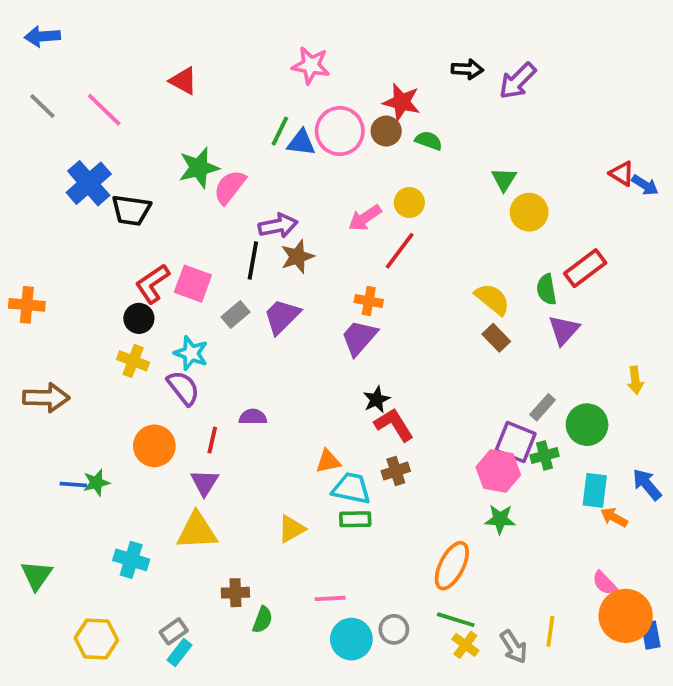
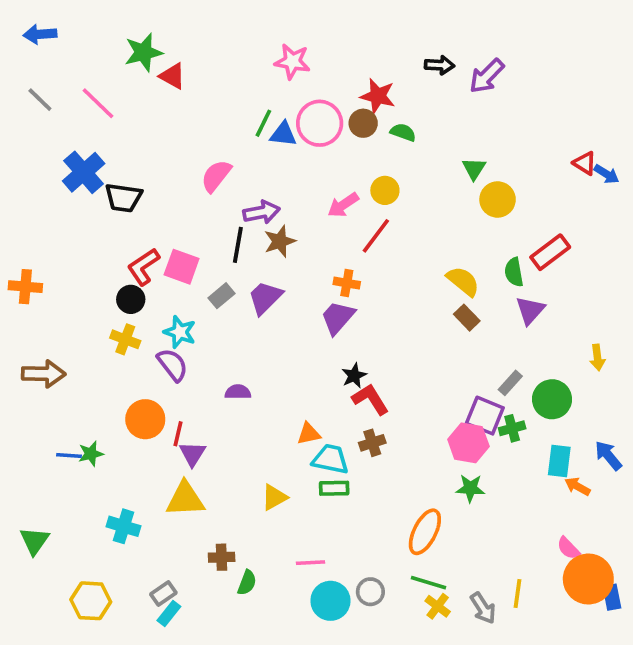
green star: (199, 168) -> (143, 52), moved
red line: (212, 440) -> (178, 434), moved

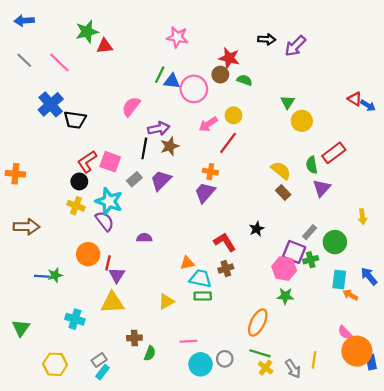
red triangle: (173, 76) -> (105, 46), turned -35
pink circle: (320, 123) -> (194, 89), moved
cyan star: (180, 332) -> (109, 201), size x1.4
black star: (354, 376) -> (257, 229), moved

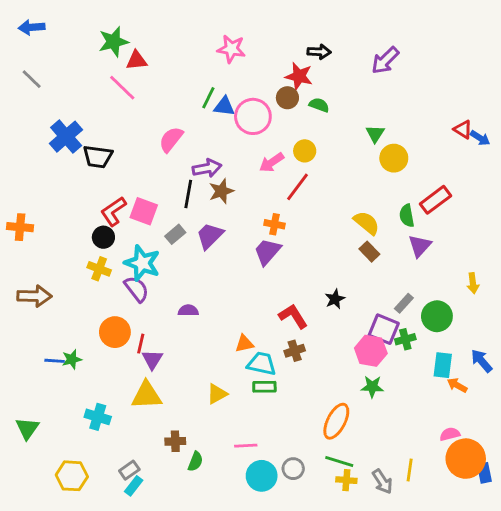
black arrow: (267, 39) -> (319, 52), moved
pink line: (59, 62) -> (122, 88), moved
pink semicircle: (345, 332) -> (450, 434), turned 120
yellow cross: (265, 368) -> (346, 480), turned -32

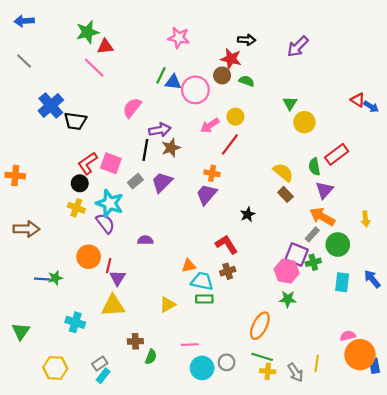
black star: (335, 299) -> (248, 214), moved
orange arrow: (457, 385) -> (322, 217), moved, size x1.6

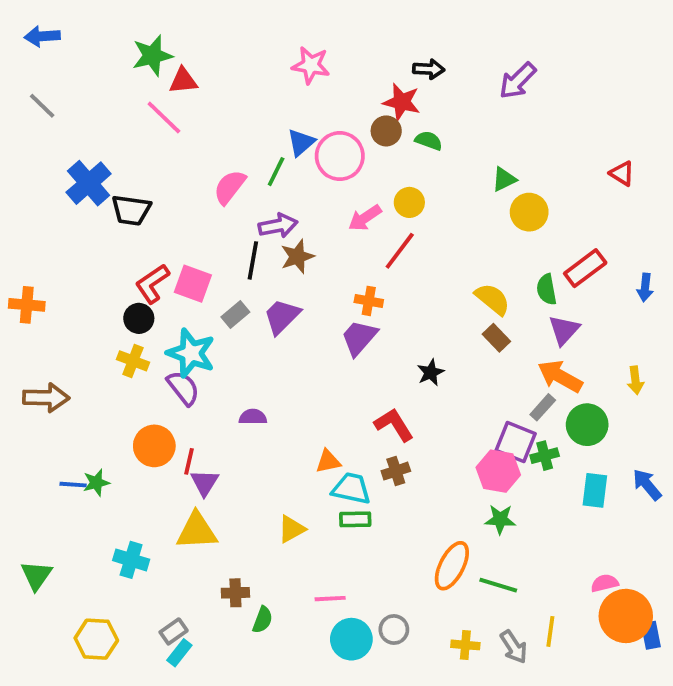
green line: (161, 75) -> (276, 172), moved
blue triangle: (173, 82) -> (301, 143), turned -48
green triangle: (290, 103) -> (504, 179), turned 32
blue arrow: (371, 107) -> (645, 287), moved, turned 64
green line: (262, 357) -> (498, 585), moved

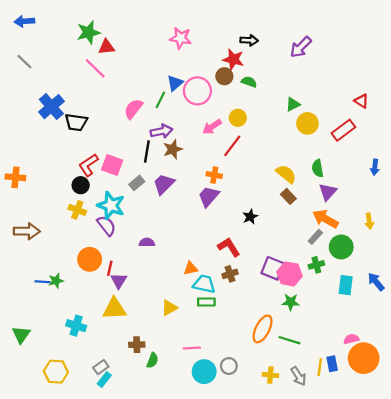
red rectangle: (585, 268) -> (343, 130), moved
purple square: (516, 442) -> (273, 268), moved
blue rectangle: (651, 635) -> (332, 364), moved

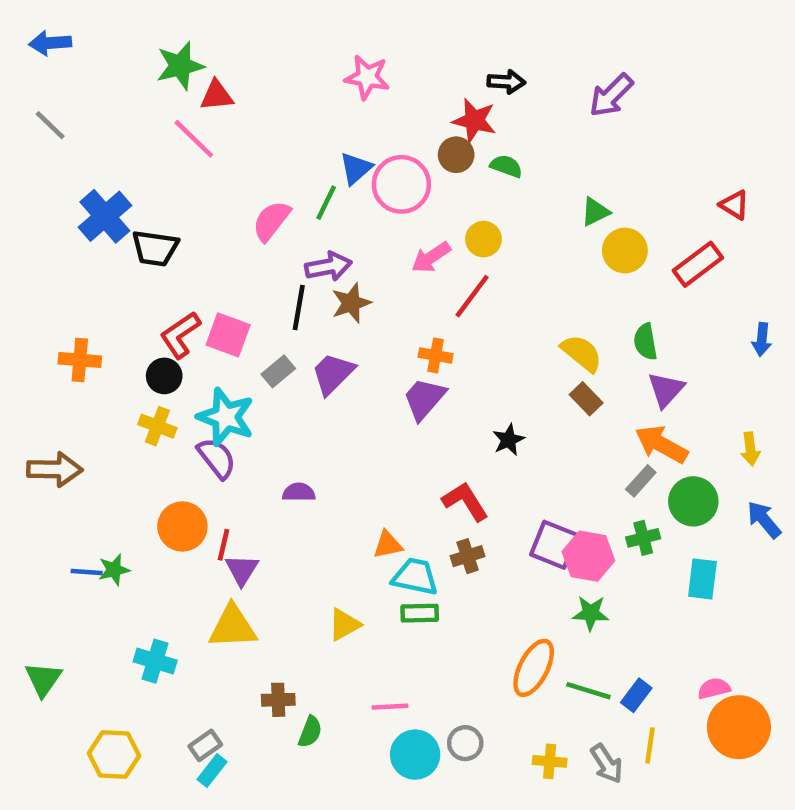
orange cross: (15, 177) -> (80, 360), moved
blue arrow: (376, 282) -> (764, 520), moved
blue rectangle: (332, 364) -> (636, 695), moved, turned 48

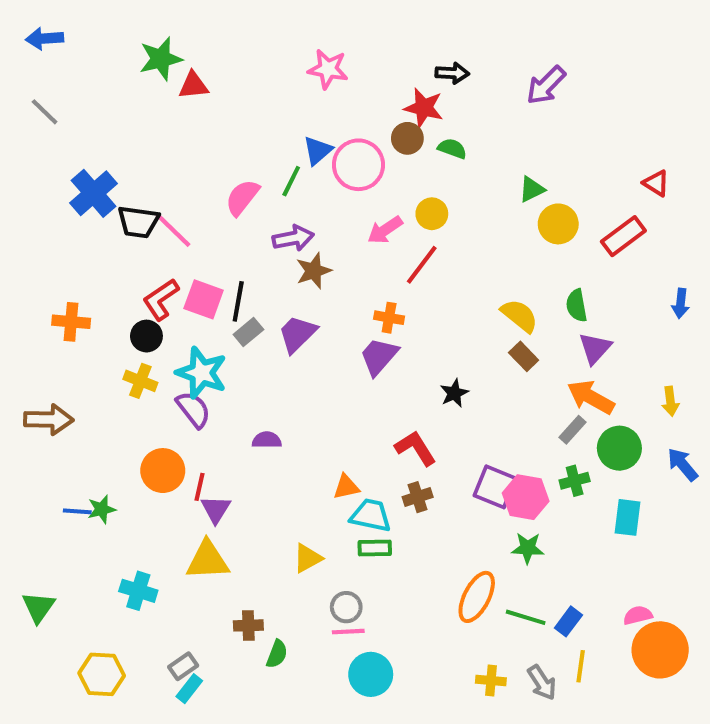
pink line: (194, 139) -> (173, 230), moved
black line: (299, 308) -> (238, 301), moved
gray circle: (465, 743) -> (346, 607), moved

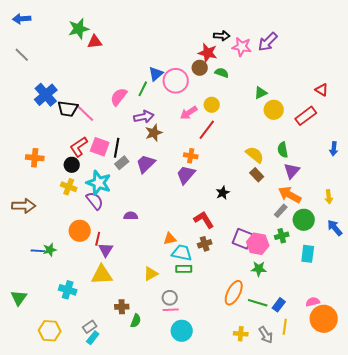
pink star: (328, 69) -> (242, 47), moved

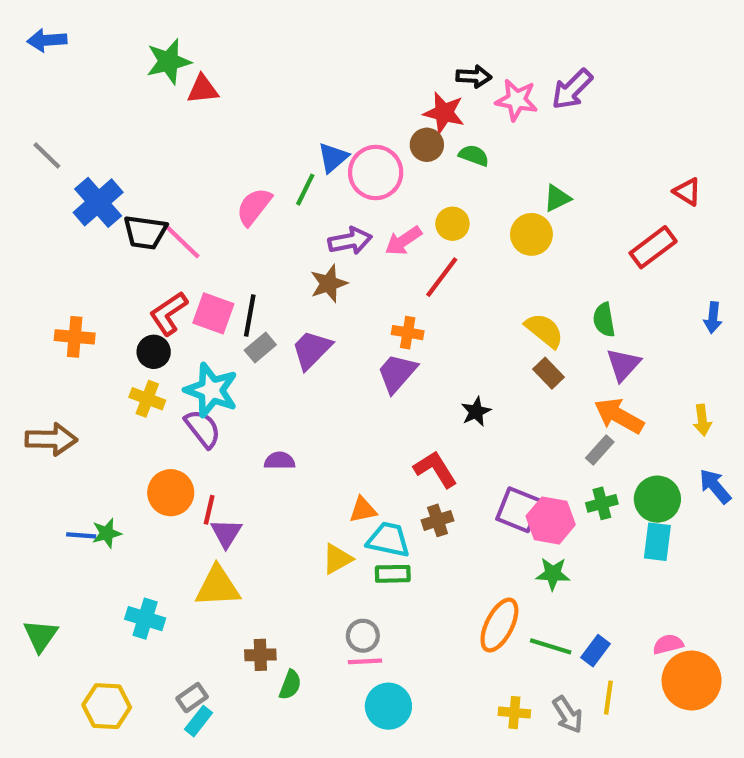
gray line: (22, 55) -> (47, 155), moved
yellow circle: (274, 110) -> (531, 234), moved
purple arrow: (144, 117) -> (350, 241), moved
green circle: (304, 220) -> (657, 499), moved
yellow triangle: (151, 274) -> (337, 559), moved

